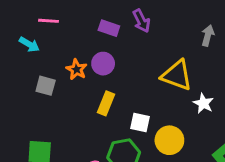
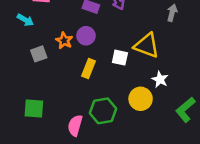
gray square: (46, 86) -> (39, 54), turned -35
white star: (203, 103) -> (160, 79), moved
white square: (140, 123) -> (120, 58), moved

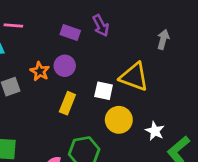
white star: (160, 79) -> (155, 131), moved
yellow circle: (141, 99) -> (119, 120), moved

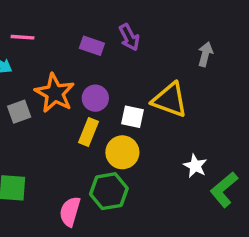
purple circle: (65, 66) -> (95, 98), moved
orange star: (40, 71) -> (55, 93), size x1.6
yellow circle: (119, 120) -> (122, 152), moved

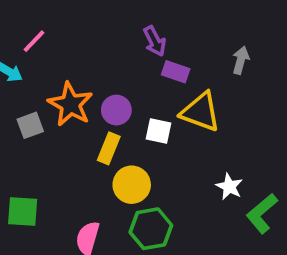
pink line: (23, 37) -> (34, 41), turned -50
purple rectangle: (92, 46) -> (176, 72), moved
yellow circle: (122, 152) -> (132, 185), moved
green hexagon: (109, 191) -> (151, 229), moved

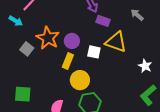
gray arrow: (241, 60) -> (137, 15), turned -64
gray square: (30, 125) -> (27, 49), turned -32
white star: (229, 187) -> (145, 66), moved

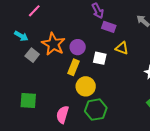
cyan arrow: (16, 21) -> (21, 36), moved
yellow triangle: (116, 42) -> (122, 48), size x0.6

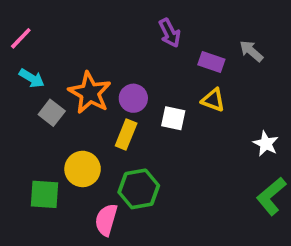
pink line: (34, 11) -> (21, 38), moved
purple rectangle: (109, 27) -> (211, 62), moved
yellow circle: (86, 86) -> (83, 169), moved
green hexagon: (96, 110) -> (139, 189), moved

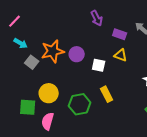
orange star: (90, 93) -> (53, 51), turned 30
yellow rectangle: (126, 135) -> (107, 94), moved, turned -49
pink semicircle: (106, 220) -> (48, 121), moved

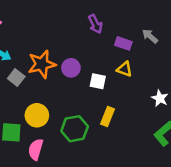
yellow rectangle: (107, 94) -> (107, 117), turned 49

